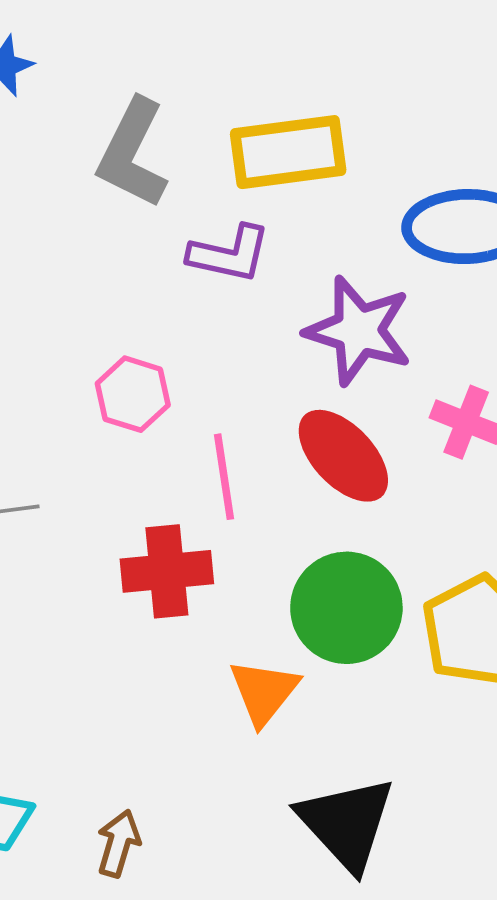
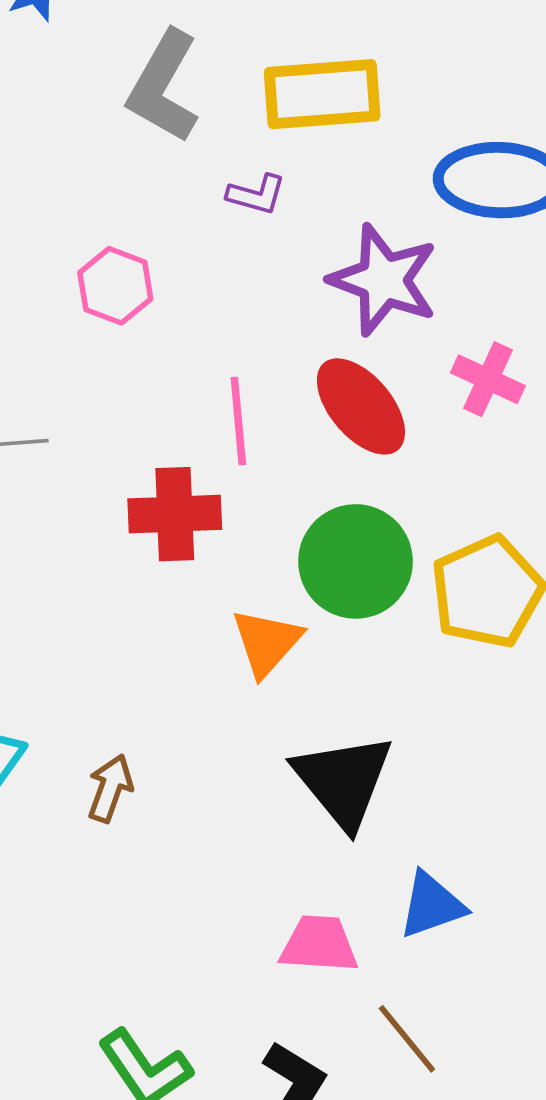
purple L-shape: (229, 254) -> (256, 194), size x0.7
pink hexagon: (133, 394) -> (115, 286), moved

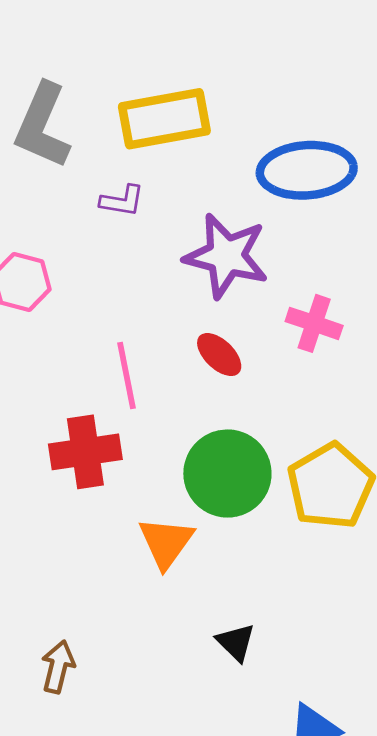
red ellipse: (361, 406) -> (219, 355), size x0.6
black triangle: (343, 781) -> (236, 642), size x0.5

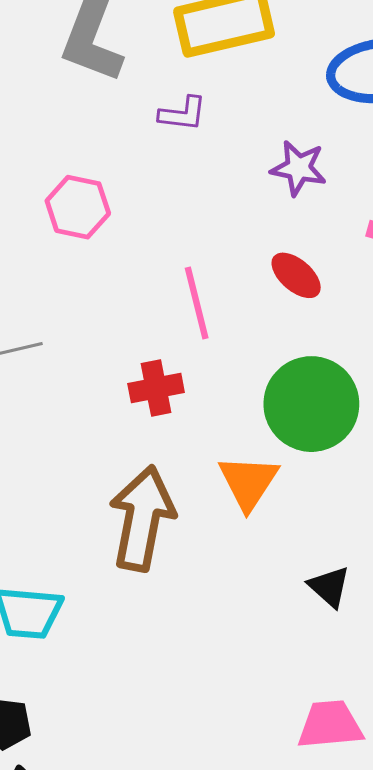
purple star: (226, 256) -> (299, 168), size x0.6
red cross: (85, 452) -> (156, 388), size x0.7
brown arrow: (58, 667) -> (142, 518), moved, size x1.8

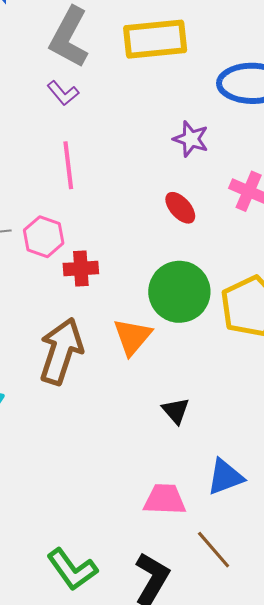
purple L-shape: (183, 114) -> (63, 93), moved, turned 36
pink hexagon: (78, 207) -> (44, 237), moved
pink line: (197, 303) -> (68, 165), moved

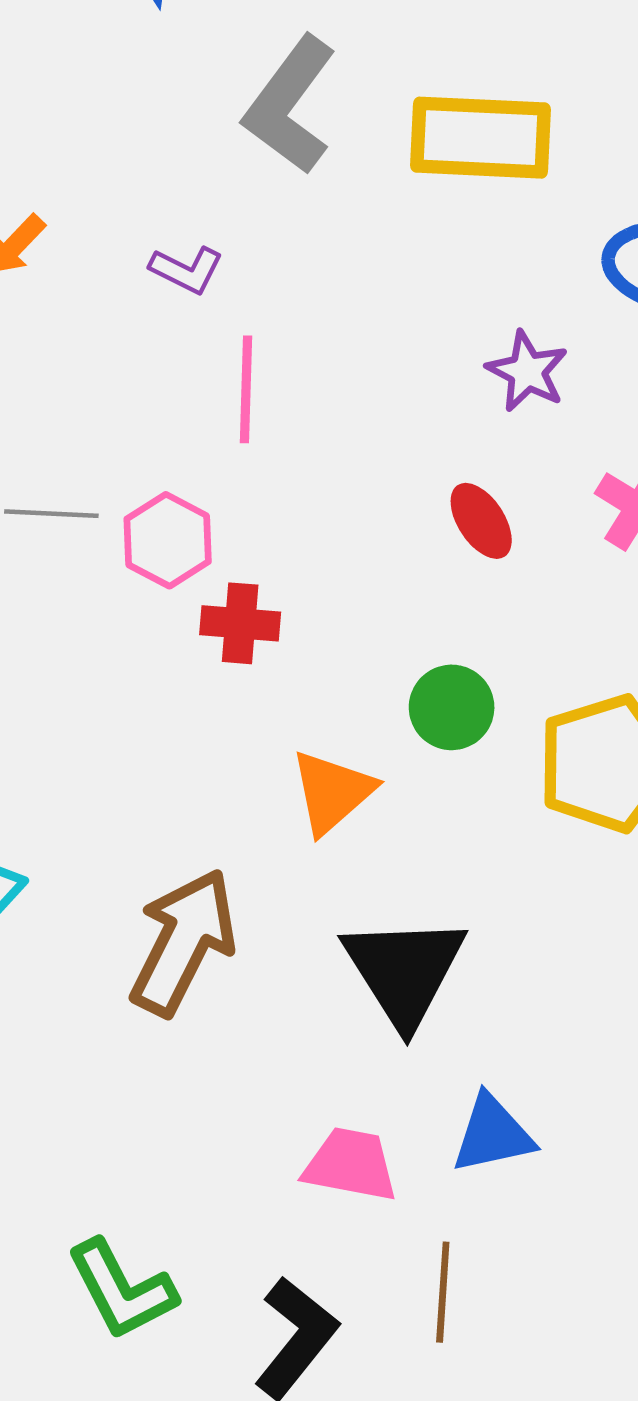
purple L-shape: (63, 93) -> (187, 270), moved, turned -32
green circle: (179, 292) -> (452, 707), size x0.6
brown arrow: (61, 351) -> (183, 942), moved
black triangle: (176, 411) -> (404, 971), size x2.0
brown line: (214, 550) -> (443, 1292), turned 36

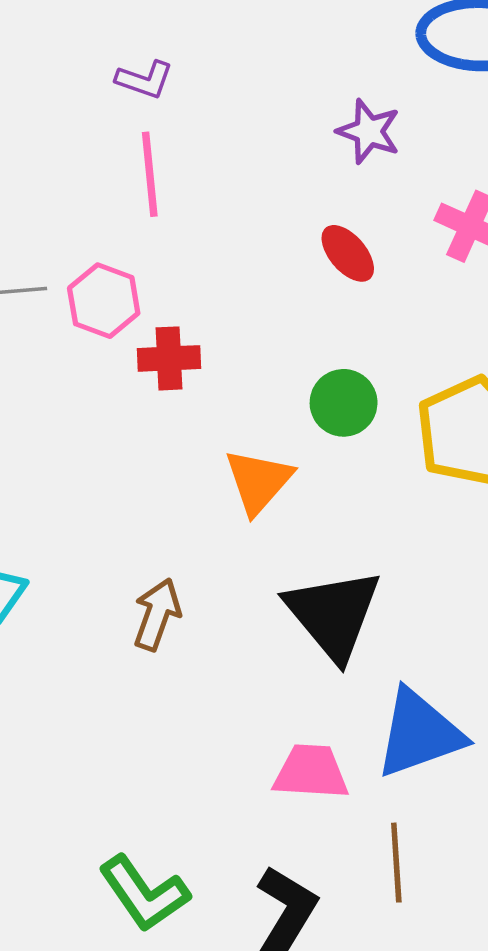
purple L-shape: (187, 270) -> (145, 80), moved
brown arrow: (183, 942) -> (157, 614), size x0.6
blue triangle: (493, 1134) -> (419, 734), size x1.4

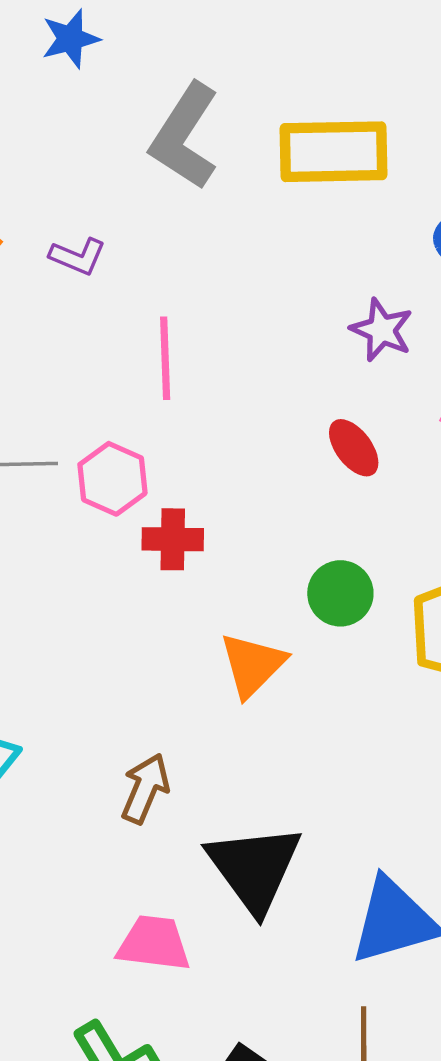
purple L-shape: (145, 80) -> (78, 256), moved
black triangle: (333, 614) -> (254, 868), moved
pink trapezoid: (311, 772) -> (154, 943), moved

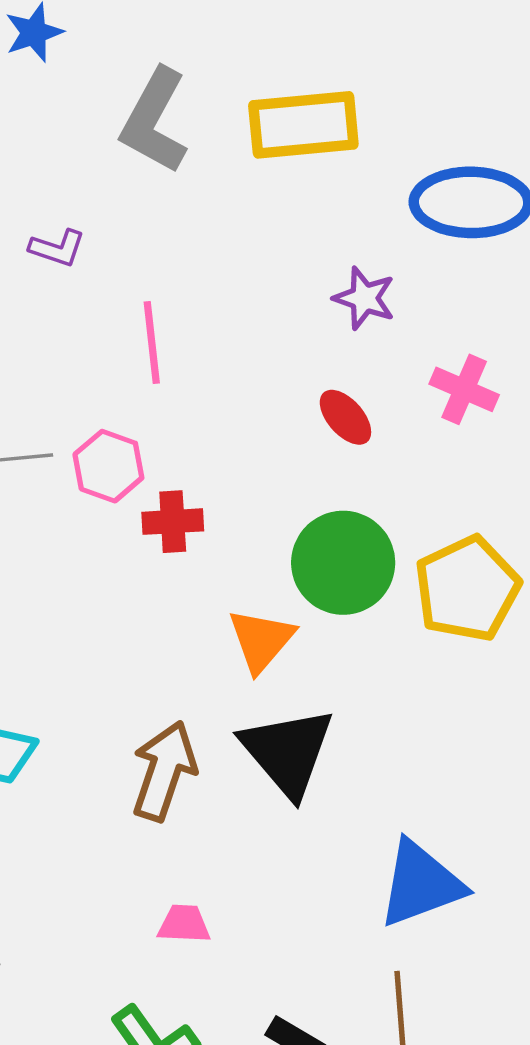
green circle: (340, 593) -> (343, 563), size x1.6
brown arrow: (145, 788) -> (164, 771), size x1.4
black triangle: (254, 868) -> (288, 752), moved
pink trapezoid: (154, 943) -> (184, 924), size x0.7

